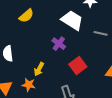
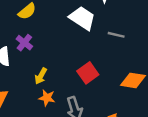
purple cross: (59, 44) -> (24, 43), moved
orange star: (29, 85) -> (47, 98), moved

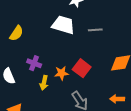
purple cross: (24, 43) -> (34, 63), moved
orange star: (47, 98) -> (61, 73), moved

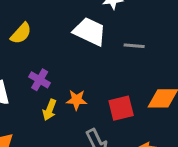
red square: (82, 68) -> (121, 108), moved, turned 30

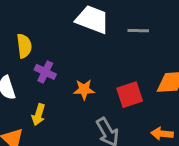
yellow semicircle: (21, 33) -> (24, 46), moved, turned -45
yellow arrow: (50, 110) -> (38, 115), moved

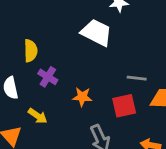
gray line: (138, 31) -> (137, 78), moved
yellow arrow: (38, 115) -> (38, 116), turned -78

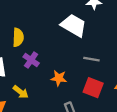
gray line: (137, 78) -> (91, 59), moved
red square: (124, 106) -> (93, 88), turned 30

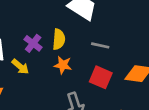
yellow semicircle: (18, 37) -> (59, 39), moved
yellow arrow: (21, 92) -> (20, 67), moved

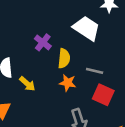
purple cross: (33, 43) -> (43, 42), moved
gray line: (100, 45) -> (95, 71), moved

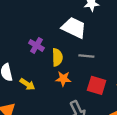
gray line: (95, 71) -> (86, 56), moved

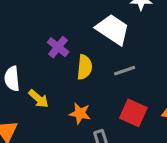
gray line: (86, 56) -> (125, 71), turned -32
orange star: (63, 79) -> (80, 113), moved

